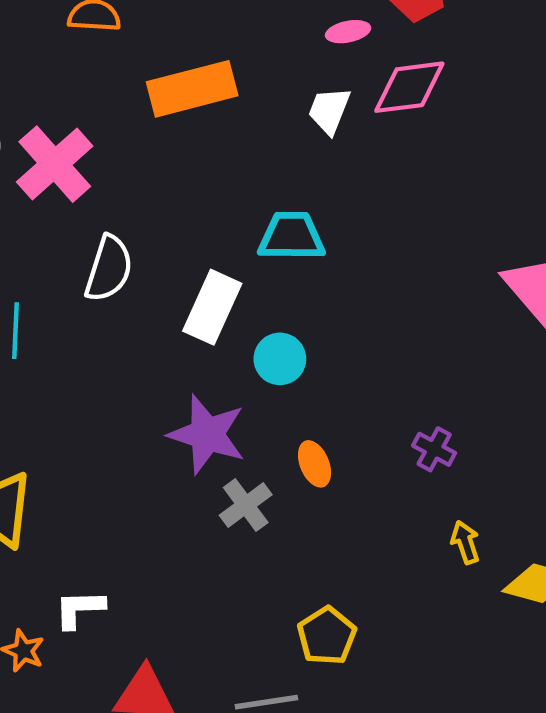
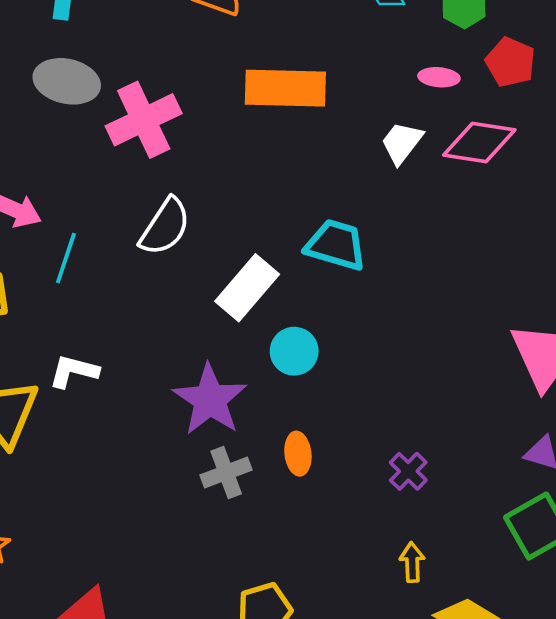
white L-shape: (79, 609) -> (74, 371), moved

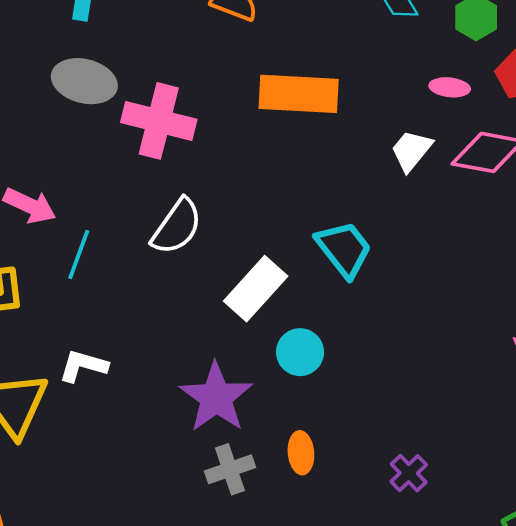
pink cross: (144, 120) -> (159, 121), turned 38
cyan trapezoid: (336, 245) -> (344, 249), turned 34

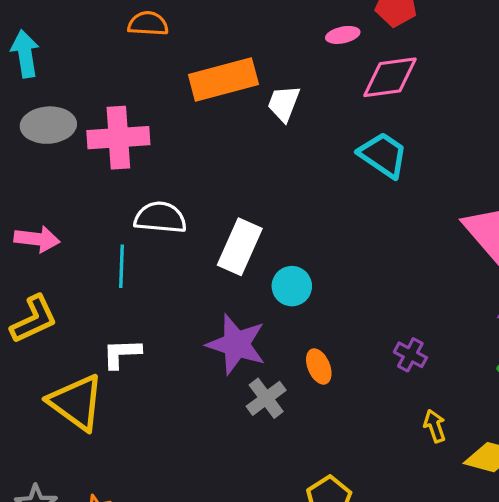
white trapezoid: (411, 151) -> (284, 103), moved
white semicircle: (177, 227) -> (160, 218), turned -102
cyan trapezoid: (344, 249) -> (383, 155), moved
cyan line: (79, 255) -> (121, 266), moved

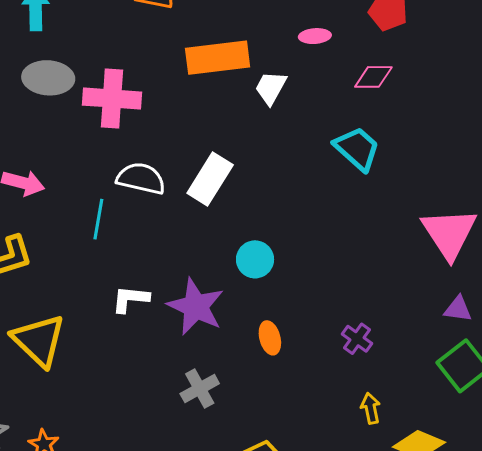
pink ellipse: (343, 35) -> (315, 36), moved
pink diamond: (390, 77) -> (373, 77), size x0.7
white rectangle: (240, 247) -> (210, 179), moved
white L-shape: (122, 354) -> (130, 299), moved
gray cross: (266, 398) -> (200, 389), moved

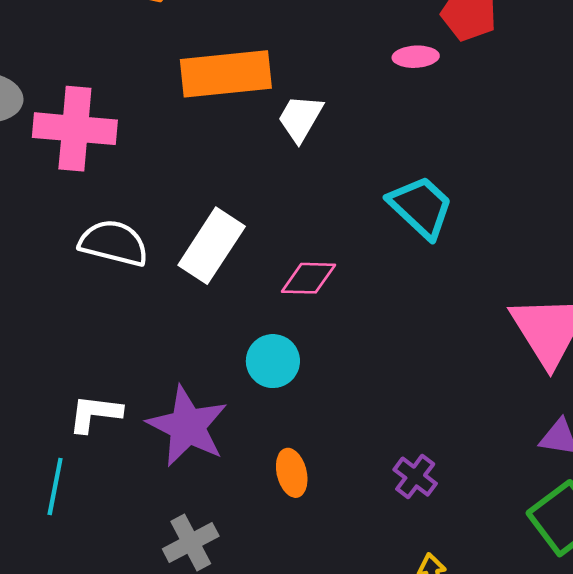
pink ellipse: (315, 36) -> (416, 57), moved
pink diamond: (373, 77) -> (309, 278), moved
cyan line: (98, 219) -> (55, 486), moved

